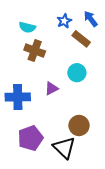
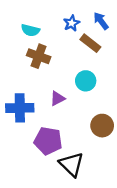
brown circle: (79, 125) -> (102, 126), moved
purple pentagon: (30, 138) -> (48, 141), moved, turned 30

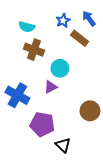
cyan circle: (86, 81) -> (60, 68), moved
blue cross: (20, 108) -> (17, 95), turned 30
black triangle: (72, 164) -> (63, 145), size x0.7

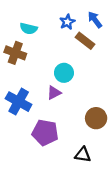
brown cross: (34, 50) -> (15, 53), moved
black triangle: (63, 145) -> (83, 155), moved, turned -35

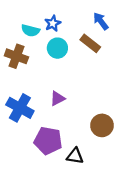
blue star: (67, 22) -> (53, 23), moved
cyan circle: (64, 73) -> (57, 48), moved
black triangle: (83, 155) -> (75, 156), moved

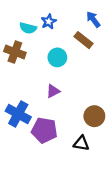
cyan circle: (57, 48) -> (57, 57), moved
blue cross: (20, 108) -> (18, 114), moved
black triangle: (75, 156) -> (81, 143), moved

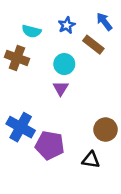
blue star: (49, 22) -> (67, 25), moved
purple triangle: (53, 91) -> (61, 88), moved, turned -32

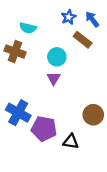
blue star: (67, 25) -> (69, 17), moved
black triangle: (91, 160) -> (71, 142), moved

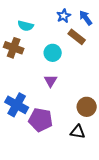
purple triangle: (54, 78) -> (51, 81), moved
black triangle: (71, 142) -> (78, 132), moved

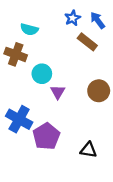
cyan circle: (53, 53) -> (42, 74), moved
brown circle: (87, 107) -> (99, 91), moved
purple pentagon: (41, 120) -> (46, 136), turned 30

